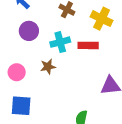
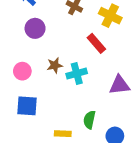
cyan cross: (60, 42) -> (77, 73), moved
red rectangle: (88, 45) -> (96, 43), turned 48

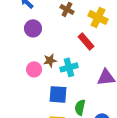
pink circle: (22, 71) -> (34, 69), moved
blue square: (27, 106) -> (58, 94), moved

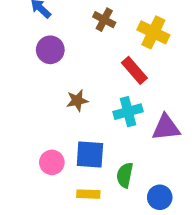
cyan cross: (69, 67) -> (128, 112), moved
pink circle: (34, 69) -> (52, 162), moved

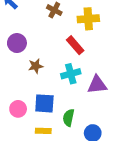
yellow cross: (153, 32) -> (88, 19), turned -30
purple circle: (50, 50) -> (17, 43), moved

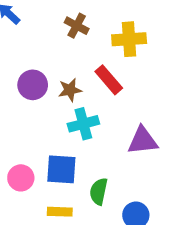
purple circle: (17, 43) -> (33, 85), moved
brown star: (36, 66) -> (70, 90), moved
cyan cross: (71, 74) -> (83, 124), moved

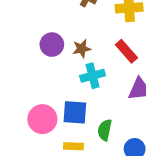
red rectangle: (109, 80) -> (126, 51), moved
pink circle: (21, 178) -> (42, 119), size x1.4

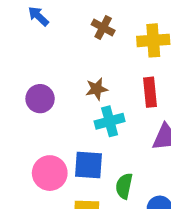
purple circle: (52, 45) -> (40, 99), moved
red rectangle: (126, 51) -> (150, 92), turned 35

